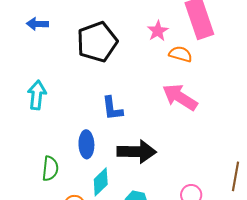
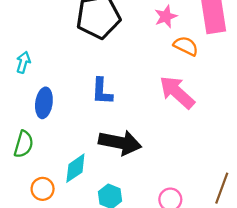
cyan arrow: (37, 95) -> (23, 62), size x0.7
blue ellipse: (86, 144) -> (44, 103), moved

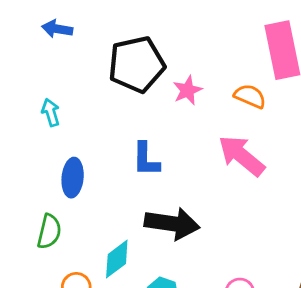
pink star: (166, 17) -> (187, 90), moved
cyan arrow: (23, 62) -> (51, 112), moved, turned -30

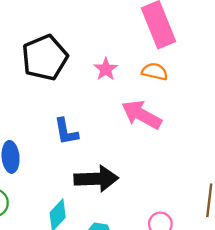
pink star: (187, 90) -> (106, 69), moved
orange semicircle: (250, 96) -> (155, 72), moved

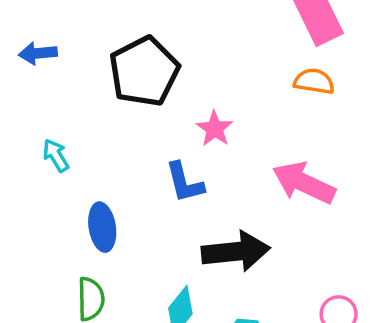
pink star: (106, 69) -> (215, 129), moved
pink arrow: (142, 115) -> (304, 183), moved

